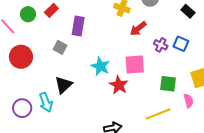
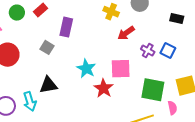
black rectangle: (188, 11) -> (177, 18), turned -32
green square: (168, 84) -> (153, 90), size x1.4
black triangle: (63, 85) -> (48, 85), turned 30

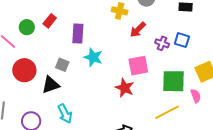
gray square: (47, 47) -> (62, 65), moved
cyan star: (86, 69) -> (93, 57), moved
black triangle: (48, 85) -> (51, 85), moved
cyan arrow: (30, 101) -> (65, 114), moved

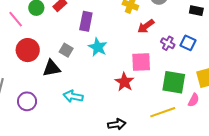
pink semicircle: (196, 96) -> (194, 100), turned 40
cyan arrow: (65, 114) -> (73, 96), moved, turned 120

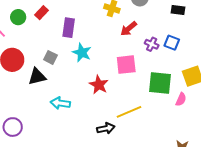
red star: (124, 82) -> (99, 85), moved
purple circle: (27, 101) -> (13, 127), moved
yellow line: (163, 112) -> (129, 112), moved

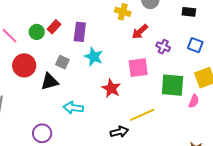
red rectangle: (41, 13) -> (54, 27), moved
green circle: (18, 17) -> (37, 32), moved
blue square: (172, 43) -> (195, 45), moved
purple circle: (13, 127) -> (42, 133), moved

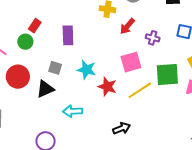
red rectangle: (54, 27) -> (35, 26), moved
cyan star: (94, 57) -> (86, 70), moved
yellow line: (142, 115) -> (140, 90), moved

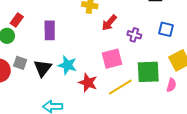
gray square: (55, 68) -> (20, 63), moved
black triangle: (45, 89) -> (43, 68), moved, turned -30

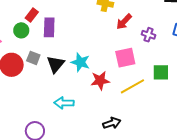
purple rectangle: (50, 30) -> (49, 27), moved
green square: (148, 72) -> (161, 72), size x0.7
red star: (88, 83) -> (100, 81), turned -30

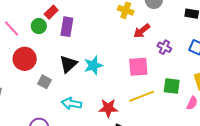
gray square: (33, 58) -> (44, 82), moved
cyan star: (80, 62) -> (93, 65), turned 30
red star: (100, 81) -> (108, 108), moved

